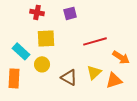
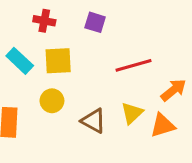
purple square: (70, 13) -> (95, 22), turned 32
cyan rectangle: (21, 51) -> (20, 61), moved
orange arrow: (121, 57) -> (174, 90), turned -72

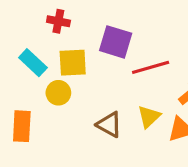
purple square: (95, 22) -> (116, 42), moved, size x1.5
yellow circle: (52, 101) -> (58, 93), moved

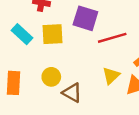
yellow circle: (58, 93) -> (51, 77), moved
brown triangle: (109, 125) -> (72, 93), moved

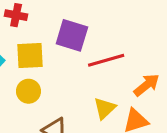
yellow circle: (51, 77) -> (28, 91), moved

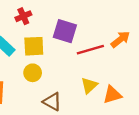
red cross: (16, 15) -> (23, 16), turned -35
orange arrow: (147, 85) -> (120, 39), moved

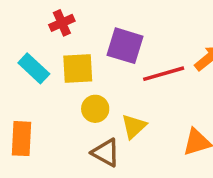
yellow circle: (33, 73) -> (95, 109), moved
yellow triangle: (89, 85) -> (134, 126), moved

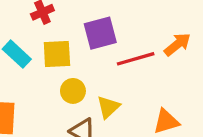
purple square: (125, 46) -> (100, 33), turned -32

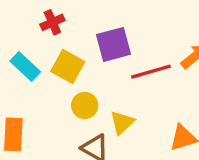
yellow square: (57, 54) -> (68, 66), turned 32

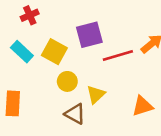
red cross: (52, 22) -> (30, 15), moved

